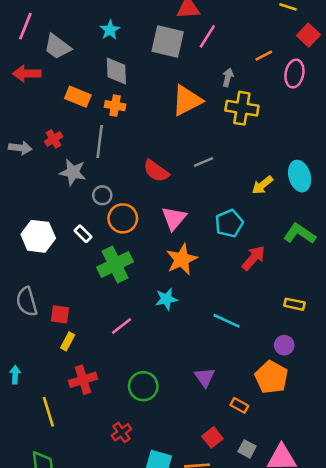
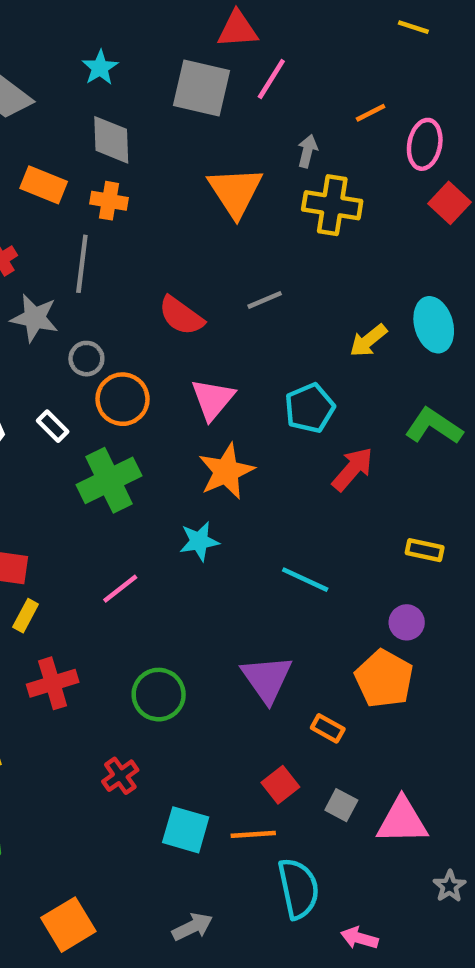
red square: (309, 35) -> (449, 203), moved
orange triangle: (187, 100) -> (235, 192), turned -36
purple triangle: (205, 377) -> (267, 679), size x1.4

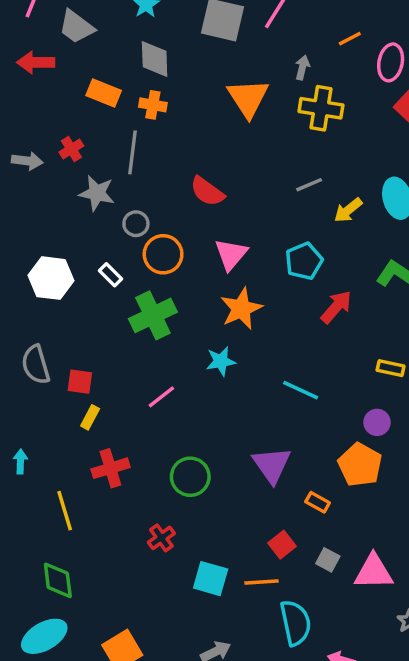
gray line: (265, 300) -> (309, 185), moved

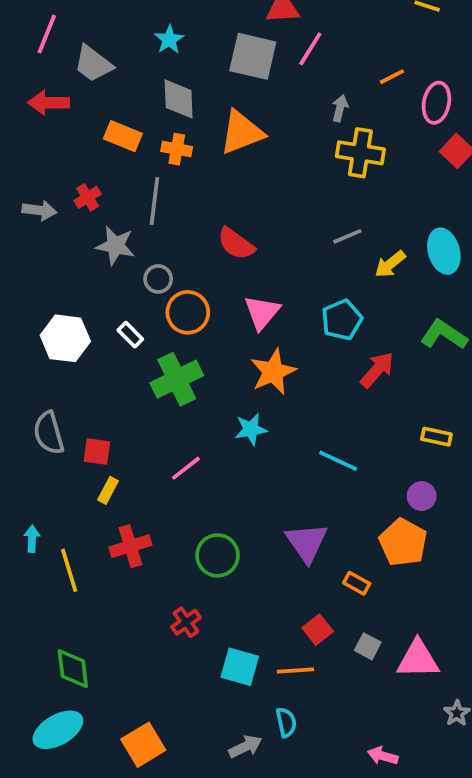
orange triangle: (248, 98) -> (242, 132), moved, turned 42
yellow line: (65, 511) -> (69, 570), moved
cyan semicircle: (296, 623) -> (286, 722), moved, size x0.6

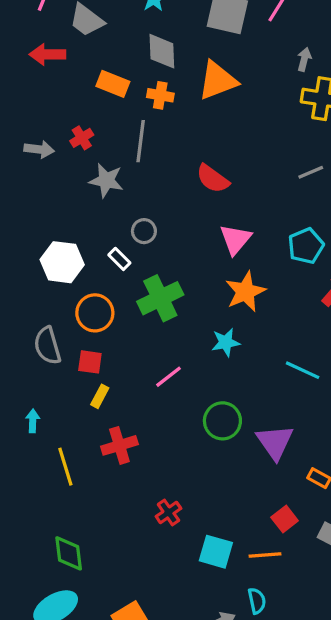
gray circle: (158, 279) -> (144, 231), moved
orange circle: (188, 312) -> (95, 313), moved
cyan arrow: (32, 539) -> (33, 421), moved
green circle: (218, 555) -> (222, 421), moved

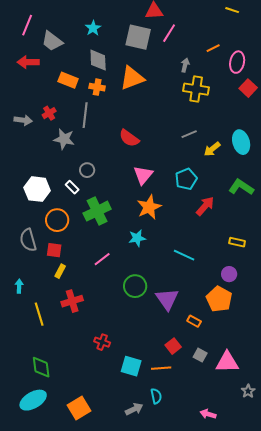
red cross: (168, 512) -> (102, 342), turned -35

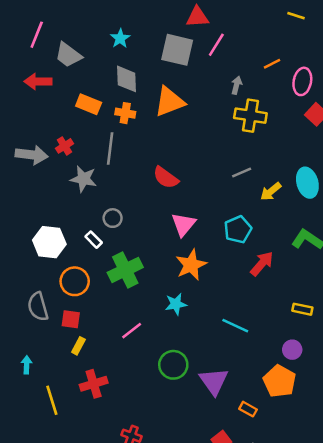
gray arrow: (23, 120) -> (32, 155), size x1.4

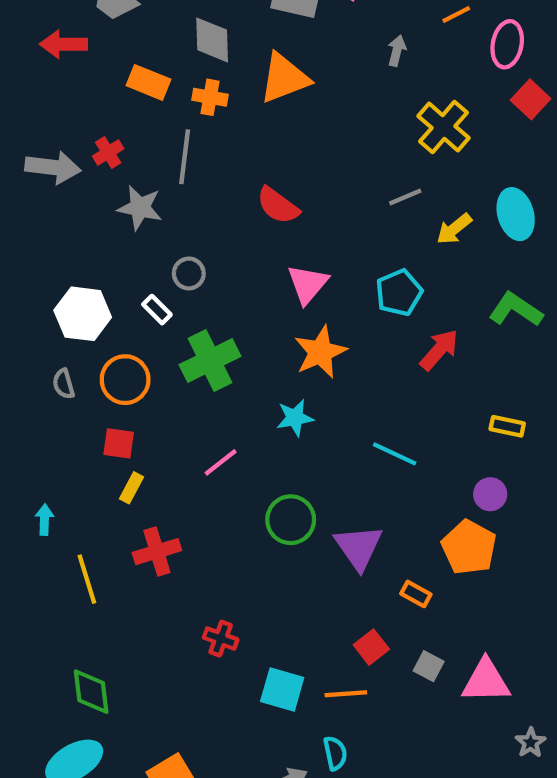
yellow cross: (250, 116) -> (443, 127), moved, turned 32
gray semicircle: (38, 307) -> (64, 384), moved, size x0.6

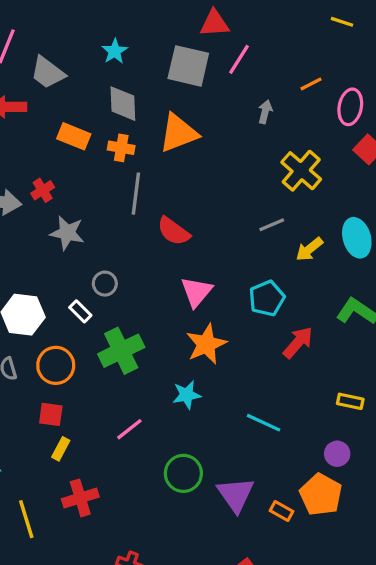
gray line: (185, 157) -> (136, 194), moved
orange rectangle: (416, 594) -> (282, 511), moved

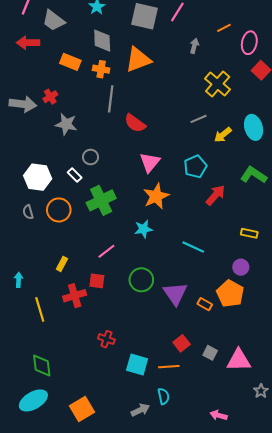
red square: (51, 414) -> (97, 281), moved

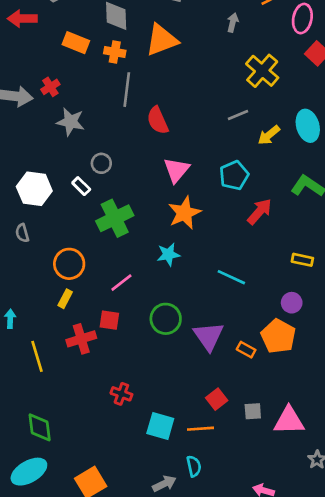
red semicircle: (135, 123) -> (158, 120), turned 30
orange circle: (59, 210) -> (69, 264), moved
gray square: (210, 353) -> (253, 411), turned -32

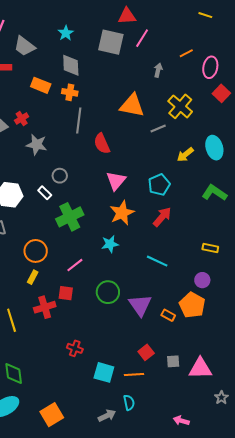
orange triangle: (162, 40) -> (132, 105), moved, turned 32
gray line: (238, 115) -> (158, 128), moved
red arrow: (259, 212) -> (162, 217), moved

